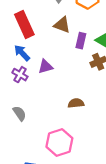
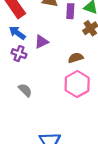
brown semicircle: (76, 103) -> (76, 58), moved
pink hexagon: (59, 143) -> (77, 84), moved

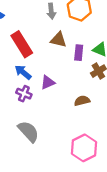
pink hexagon: (77, 84) -> (84, 148), moved
gray semicircle: (25, 90) -> (28, 131), size x1.5

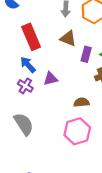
pink hexagon: (84, 148) -> (77, 131), moved

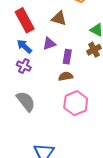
purple rectangle: (86, 54) -> (67, 57), moved
purple triangle: (51, 79) -> (49, 44), moved
brown semicircle: (82, 102) -> (66, 76), moved

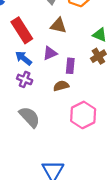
brown semicircle: (66, 76) -> (61, 86), moved

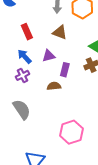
red rectangle: (22, 30) -> (27, 32), size x0.7
purple cross: (25, 79) -> (22, 75), turned 32
pink hexagon: (83, 115) -> (71, 132), moved

